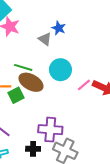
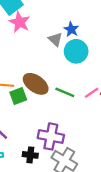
green line: (23, 67) -> (65, 92), moved
cyan circle: (60, 70) -> (76, 51), moved

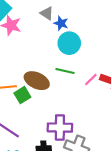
gray triangle: (55, 39) -> (47, 13), moved
green line: (65, 92) -> (65, 71), moved

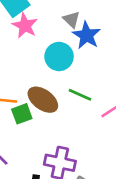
blue star: (61, 23) -> (87, 35), size x1.5
cyan circle: (69, 43) -> (59, 56), moved

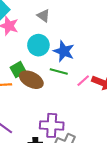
blue star: (87, 35) -> (64, 51), moved
green square: (22, 114) -> (18, 70), moved

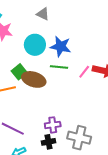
gray triangle: (44, 16) -> (43, 14), moved
purple cross: (52, 125) -> (53, 125), moved, size x0.7

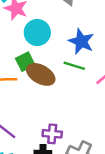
cyan circle: (35, 45) -> (37, 33), moved

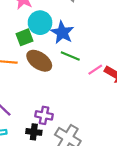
blue star: (81, 41) -> (62, 32), moved
green square: (25, 62) -> (24, 37), moved

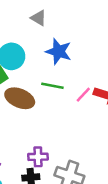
blue star: (62, 32) -> (59, 52), moved

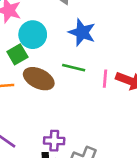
pink line: (83, 95) -> (105, 79), turned -42

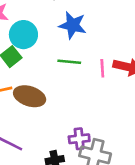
brown ellipse: (39, 79) -> (30, 96), moved
purple cross: (54, 141) -> (79, 139), moved

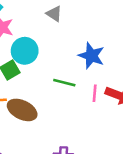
blue star: (73, 25) -> (91, 56), moved

